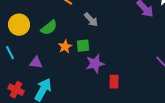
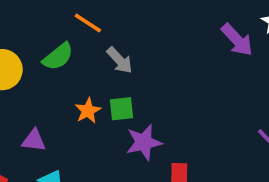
gray arrow: (91, 20) -> (120, 60), moved
green semicircle: (49, 28) -> (58, 57), moved

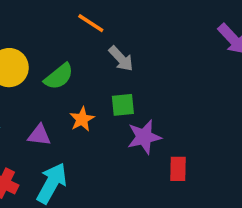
green semicircle: (58, 57) -> (59, 76), moved
orange star: (88, 111) -> (82, 119), moved

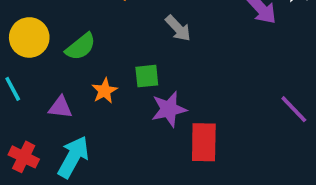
gray arrow: (121, 59) -> (178, 28), moved
red rectangle: (178, 169) -> (204, 142), size x1.5

